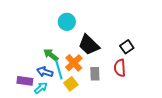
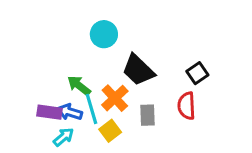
purple rectangle: (25, 81) -> (49, 112), moved

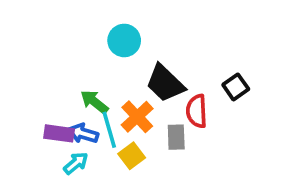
red semicircle: (186, 106) -> (197, 111), moved

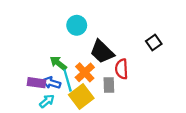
black square: (236, 87) -> (154, 43), moved
yellow square: (132, 156) -> (81, 97), size x1.5

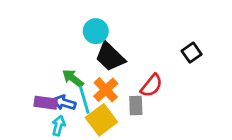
black trapezoid: (102, 52) -> (110, 57), moved
red semicircle: (122, 69) -> (152, 85), turned -138
cyan arrow: (47, 101) -> (59, 126), turned -35

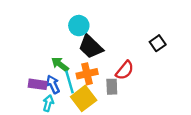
orange cross: (106, 90) -> (87, 74), turned 30
blue arrow: (64, 103) -> (53, 84), turned 48

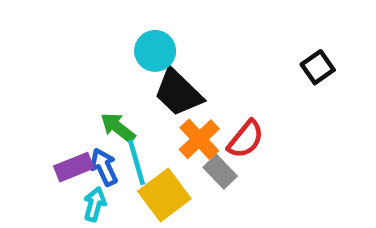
black square: (158, 43) -> (318, 67), moved
orange cross: (87, 74) -> (199, 139), moved, turned -30
purple rectangle: (38, 84) -> (74, 167), turned -30
gray rectangle: (112, 87) -> (220, 172), turned -42

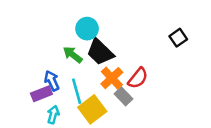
green arrow: (118, 128) -> (73, 55), moved
blue arrow: (104, 167) -> (52, 81), moved

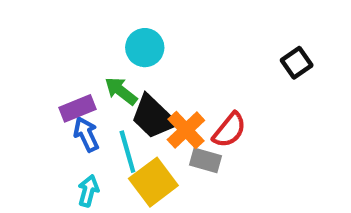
black trapezoid: (100, 52) -> (153, 117), moved
purple rectangle: (41, 94) -> (78, 108), moved
gray rectangle: (124, 96) -> (206, 160), turned -30

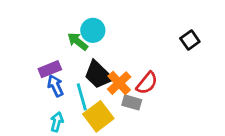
green arrow: (121, 91) -> (78, 41), moved

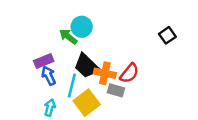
orange cross: (119, 83) -> (105, 73), turned -35
cyan line: (82, 97) -> (72, 85), turned 30

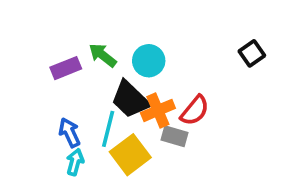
cyan circle: (82, 27) -> (149, 61), moved
purple rectangle: (44, 61) -> (66, 68), moved
orange cross: (105, 73) -> (158, 110), turned -35
blue arrow: (49, 76) -> (69, 133), moved

